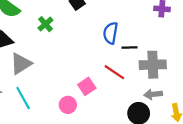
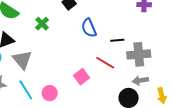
blue semicircle: (111, 33) -> (89, 28), moved, turned -30
gray triangle: (21, 64) -> (22, 60), turned -35
pink circle: (68, 105) -> (50, 93), moved

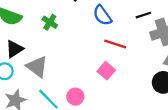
black line: (117, 40) -> (143, 15), moved
red line: (105, 63) -> (115, 44), moved

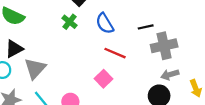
green cross: (50, 22) -> (70, 22), moved
gray triangle: (37, 67) -> (35, 69), turned 30

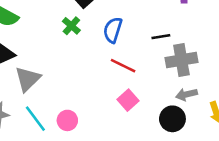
blue semicircle: (105, 23) -> (113, 30), turned 45
pink square: (104, 79) -> (128, 100), moved

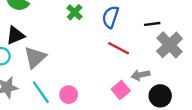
gray cross: (181, 60) -> (170, 45), turned -36
gray arrow: (186, 94) -> (141, 75), moved
pink square: (128, 100) -> (121, 90), moved

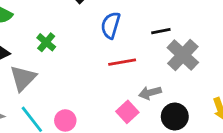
green cross: (75, 12) -> (46, 42), moved
red line: (119, 48) -> (122, 62), turned -35

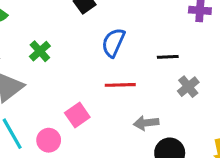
gray cross: (183, 55) -> (188, 87), size x0.6
pink square: (127, 112) -> (77, 115), moved

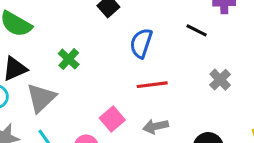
black line: (168, 57) -> (197, 30), moved, turned 35
gray arrow: (146, 123) -> (156, 126), moved

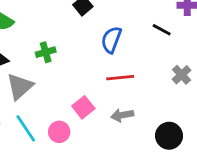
green cross: (69, 59) -> (46, 52), turned 30

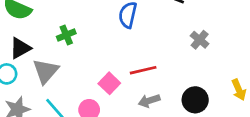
red line: (120, 78) -> (143, 70), moved
gray arrow: (122, 115) -> (149, 101), moved

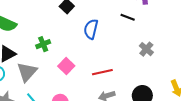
pink square: (109, 83) -> (66, 66), moved

